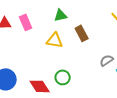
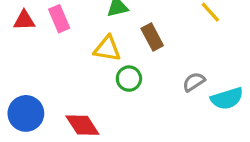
green circle: (63, 77) -> (129, 79), moved

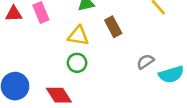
green circle: (129, 79) -> (77, 63), moved

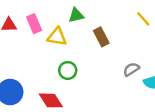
yellow triangle: (78, 36) -> (57, 37), moved

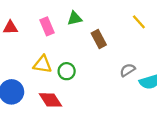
pink rectangle: (34, 24) -> (47, 26), moved
yellow triangle: (57, 37) -> (42, 64), moved

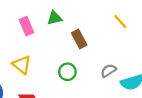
yellow triangle: (42, 64) -> (22, 65), turned 30
green circle: (67, 71) -> (67, 72), moved

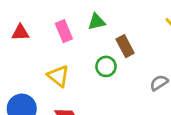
green circle: (67, 72) -> (106, 66), moved

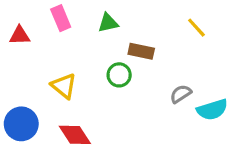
pink rectangle: (64, 31) -> (61, 18), moved
brown rectangle: (125, 46) -> (141, 51), turned -50

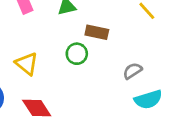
cyan semicircle: (212, 110) -> (148, 99), moved

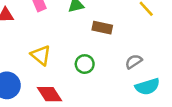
green circle: (77, 54) -> (85, 64), moved

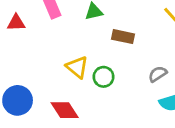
yellow triangle: (41, 55) -> (77, 67), moved

